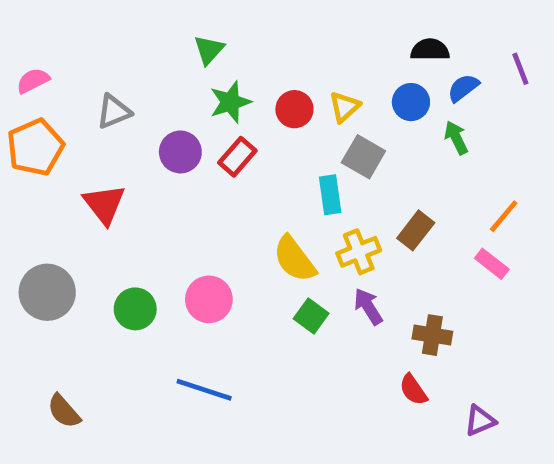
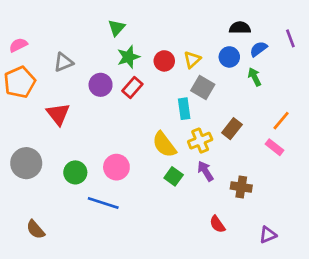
blue line: (204, 390) -> (103, 203), moved
red semicircle: (413, 390) -> (217, 224), moved

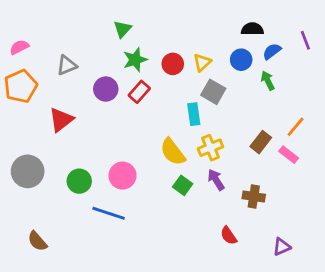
red triangle: (58, 114) -> (61, 120), turned 30
brown rectangle: (232, 129) -> (261, 142), moved

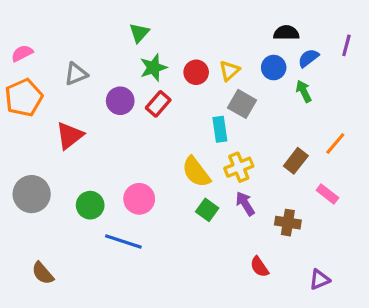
purple line: (305, 40) -> (346, 45), turned 36
pink rectangle: (289, 155) -> (327, 194), moved

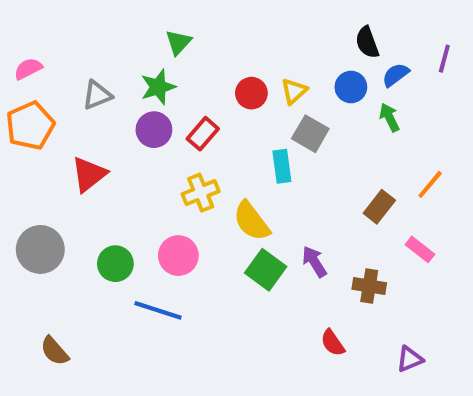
black semicircle: (286, 33) -> (367, 42), turned -110
green star: (153, 68) -> (158, 87), moved
yellow cross: (239, 167) -> (201, 193), moved
green square: (207, 210) -> (266, 270), size x1.4

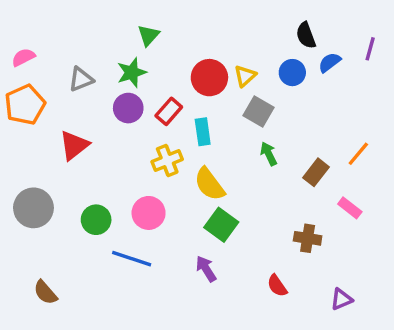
red circle: (251, 93) -> (209, 78), size x1.4
green arrow: (389, 117) -> (269, 154), moved
cyan rectangle: (282, 166) -> (203, 132), moved
purple arrow: (314, 262) -> (206, 269), moved

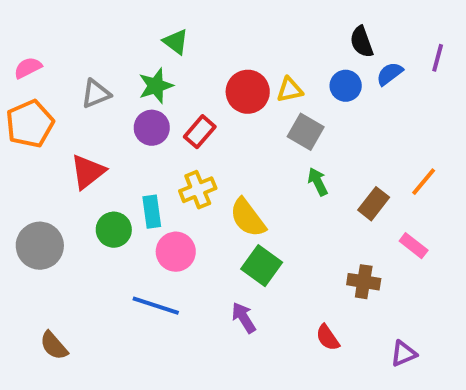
green triangle: (149, 35) -> (176, 42), turned -35
yellow triangle: (245, 76) -> (290, 90), turned 30
cyan rectangle: (203, 132) -> (152, 212), moved
green circle: (96, 220) -> (114, 230), moved

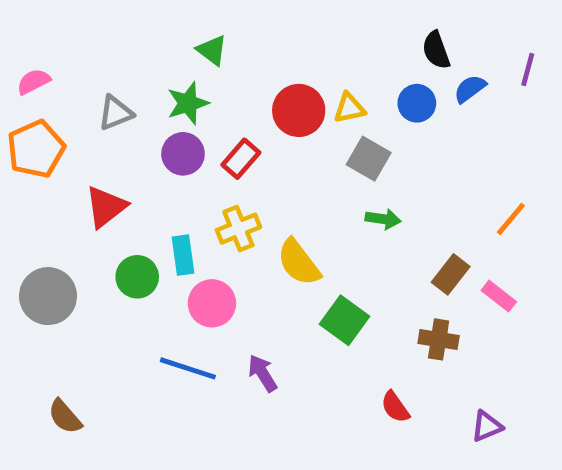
green arrow: (318, 182) -> (383, 219), turned 124
brown rectangle: (374, 204) -> (451, 274), moved
green square: (262, 266) -> (345, 320), moved
purple arrow: (244, 318) -> (263, 373), moved

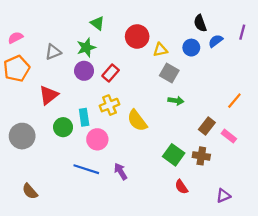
red circle: (299, 110) -> (137, 36), moved
green square: (345, 320) -> (174, 155), moved

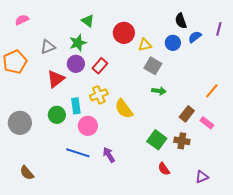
pink semicircle: (15, 38) -> (22, 20), moved
red triangle: (49, 95) -> (56, 79), moved

